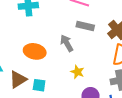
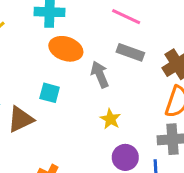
orange ellipse: (35, 51) -> (66, 49), moved
cyan square: (39, 85) -> (50, 93), moved

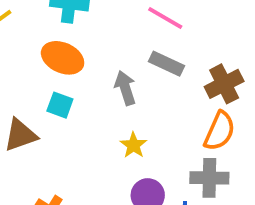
orange ellipse: (66, 49) -> (63, 58), moved

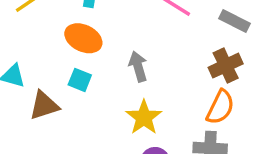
gray rectangle: (166, 64) -> (234, 21), moved
yellow star: (133, 145) -> (144, 117), size x1.5

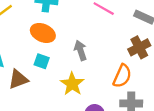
orange semicircle: (220, 107) -> (122, 76), moved
yellow star: (144, 117) -> (72, 84), moved

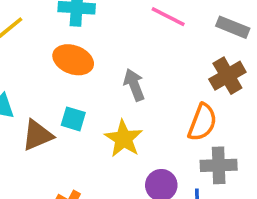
cyan square: (42, 61) -> (73, 119), moved

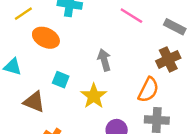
orange ellipse: (73, 60) -> (46, 38), moved
brown triangle: (37, 135) -> (34, 102), moved, turned 40

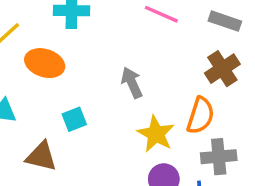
cyan square: (61, 80) -> (74, 119), turned -35
yellow star: (94, 96) -> (156, 134), moved

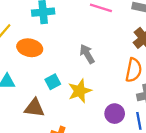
yellow star: (156, 134) -> (80, 91), moved, turned 30

